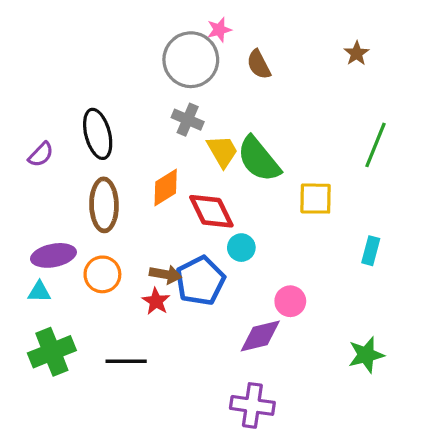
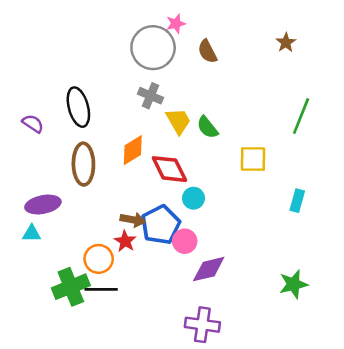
purple semicircle: (41, 154) -> (33, 124), turned -100
green semicircle: (259, 159) -> (207, 127), size x0.6
orange circle: (102, 274) -> (99, 259), moved
pink circle: (290, 301) -> (185, 241), moved
green cross: (52, 352) -> (71, 287), moved

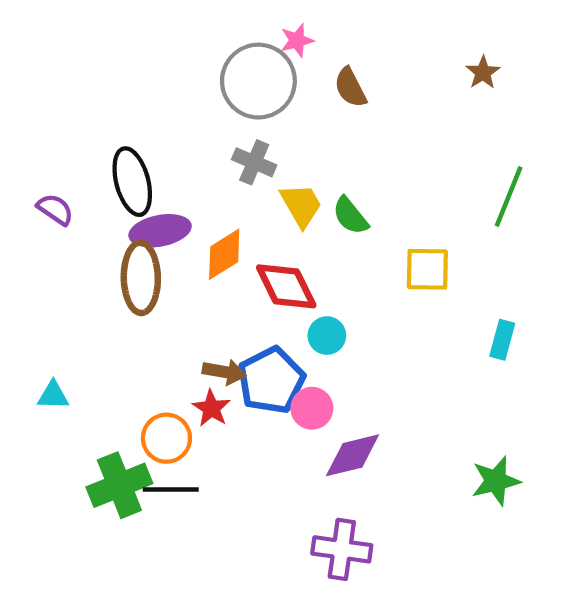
purple ellipse: (43, 205) -> (160, 231), moved

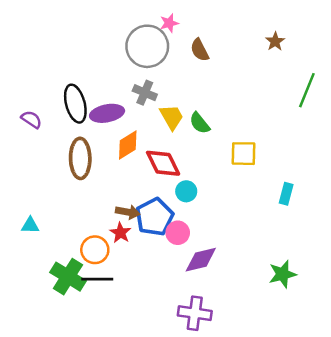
green line: (509, 197) -> (307, 90), moved
purple ellipse: (160, 231) -> (107, 113), moved
green cross: (119, 485) -> (68, 277), turned -36

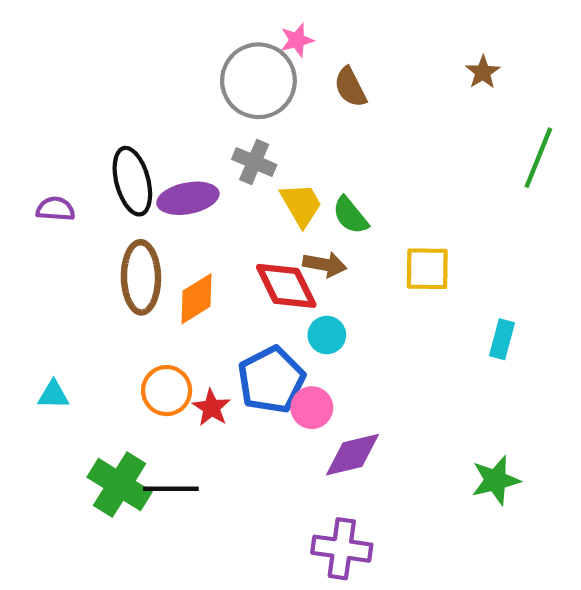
purple semicircle: (31, 119) -> (55, 209), turned -30
orange diamond: (128, 145) -> (196, 299), moved
brown arrow: (128, 212) -> (325, 264), moved
orange circle: (95, 250) -> (167, 391), moved

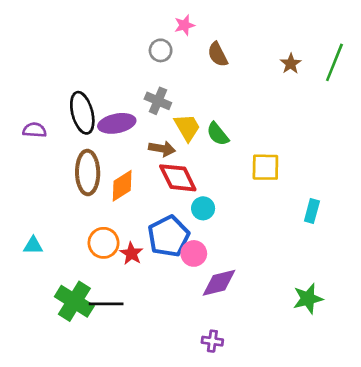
brown star: (483, 72) -> (291, 64), moved
gray circle: (258, 81) -> (161, 50), size x0.5
green line: (538, 158) -> (334, 62), moved
brown arrow: (325, 264) -> (162, 149), moved
purple cross: (342, 549) -> (212, 341), size x0.6

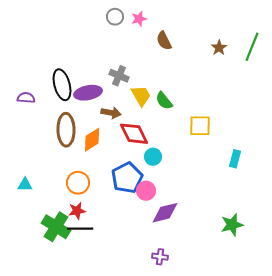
gray circle: (161, 50) -> (115, 17), moved
brown arrow: (162, 149) -> (111, 113), moved
red star: (131, 253) -> (77, 211), moved, turned 30

